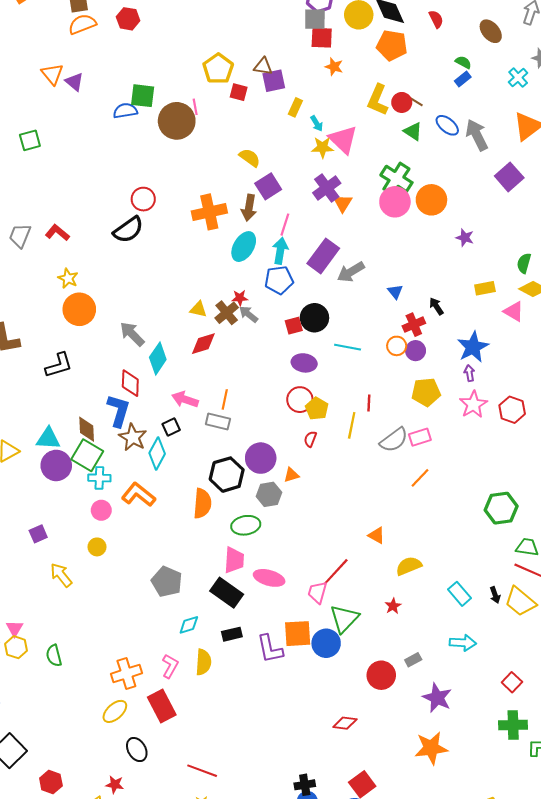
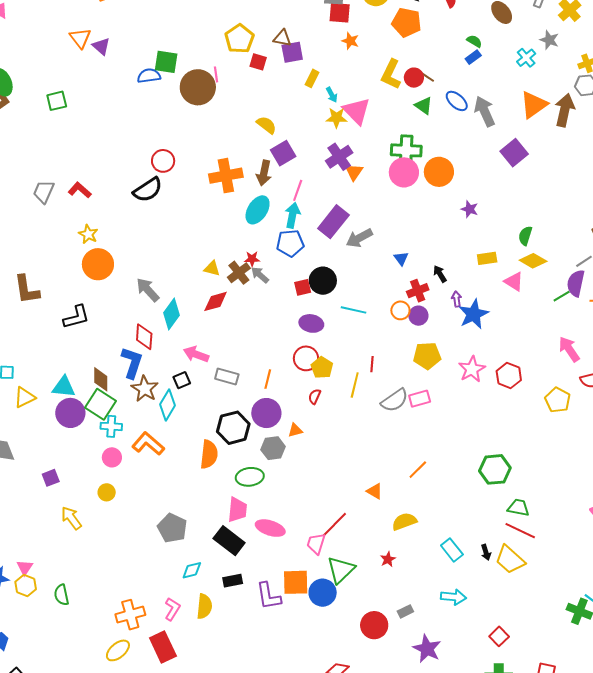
green cross: (396, 179) -> (406, 150), turned -32
purple arrow: (469, 373) -> (457, 299), moved
orange line: (225, 399) -> (268, 379), moved
orange line: (420, 478) -> (418, 470), moved

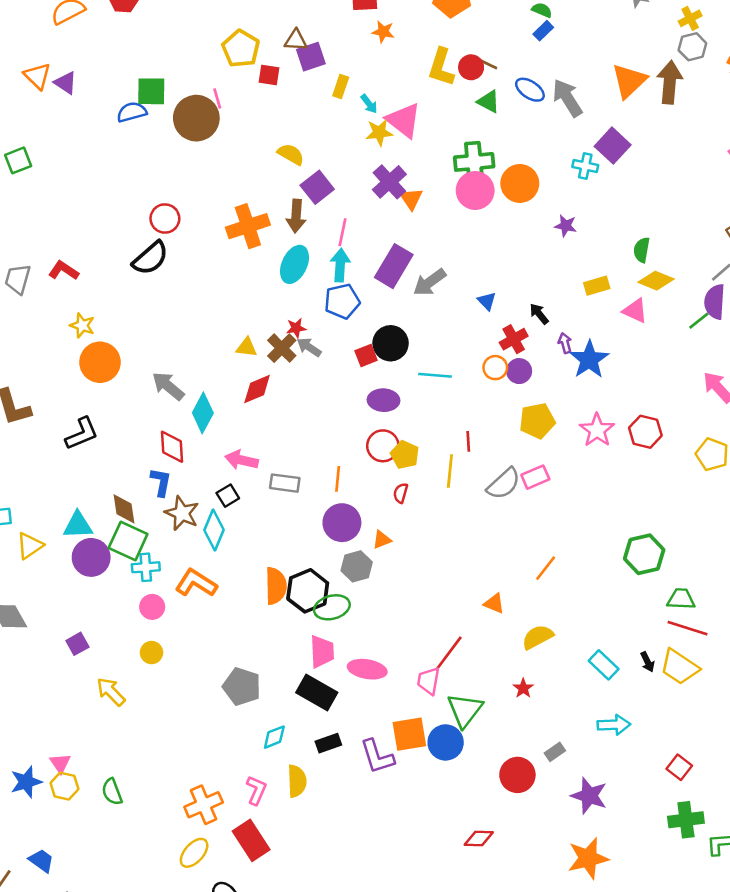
cyan cross: (526, 58) -> (585, 166), moved, turned -30
blue L-shape: (132, 363) -> (161, 482), size x0.7
black hexagon: (233, 428) -> (308, 591), moved

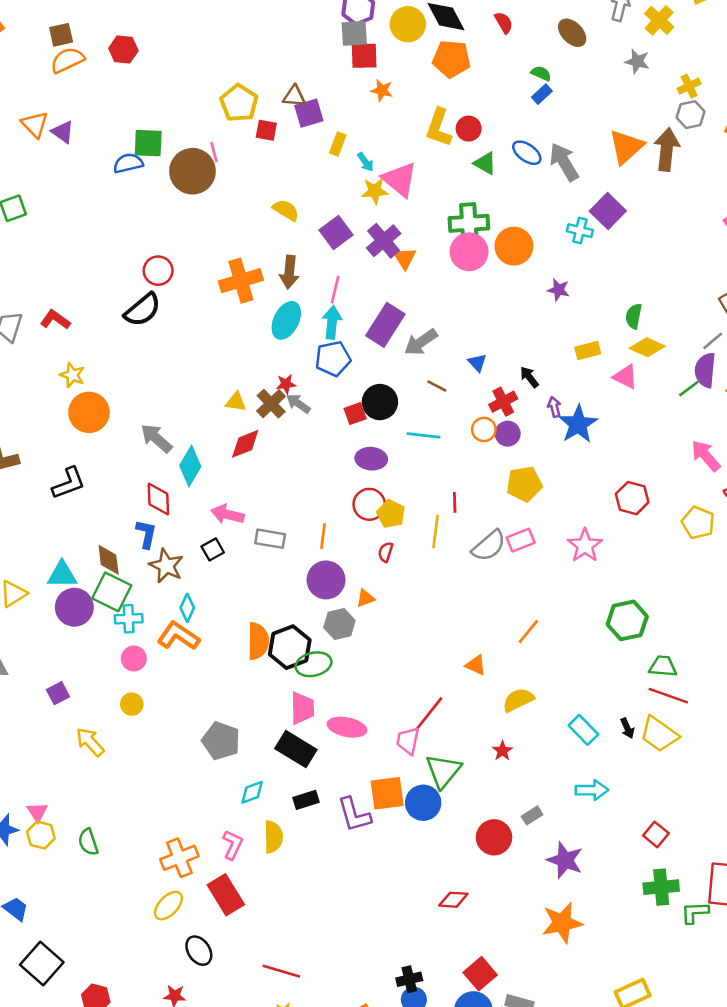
brown line: (488, 64) -> (437, 386), moved
purple square: (317, 187) -> (336, 232), moved
pink star: (597, 430) -> (585, 545), moved
cyan diamond: (214, 530) -> (187, 608), moved, size x0.7

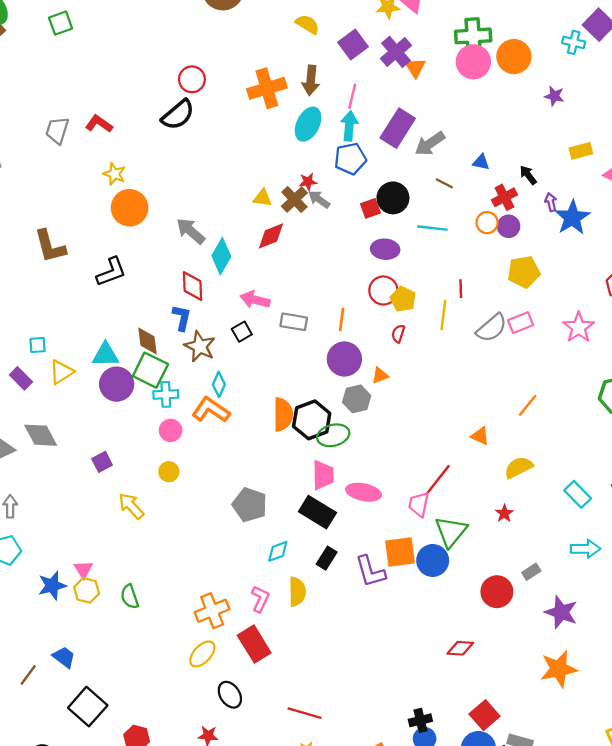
blue triangle: (477, 363) -> (481, 162), turned -36
black rectangle: (306, 800) -> (327, 558), turned -40

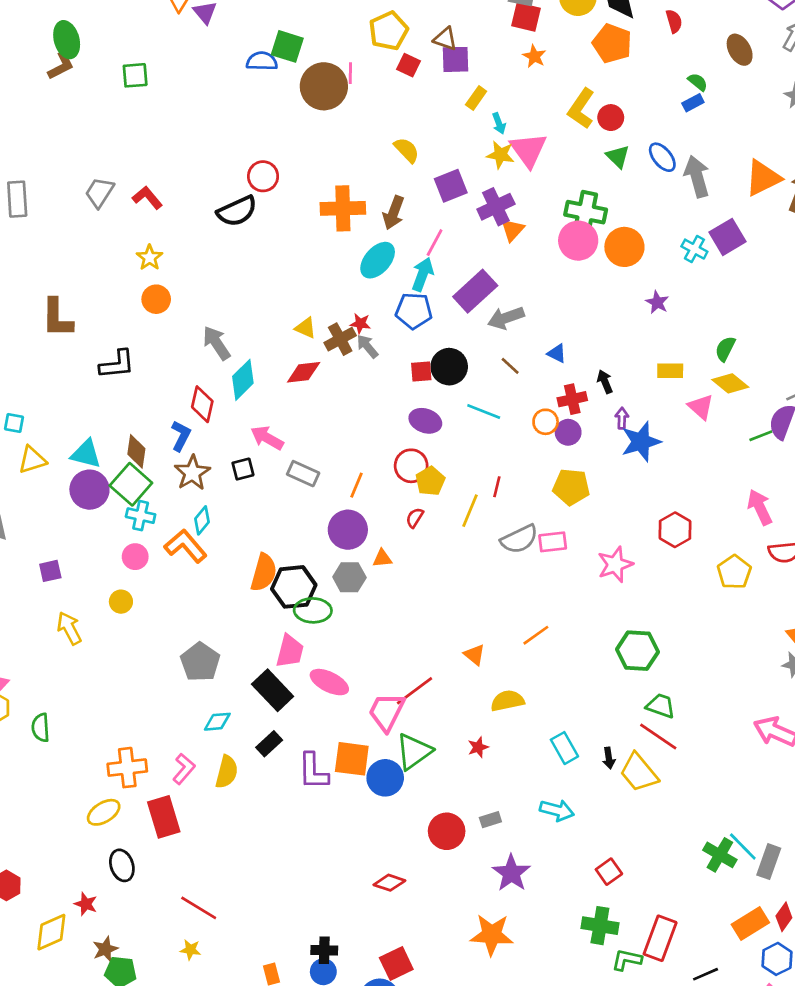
orange circle: (130, 208) -> (156, 299), size x0.7
pink trapezoid: (419, 504) -> (387, 712), size x1.4

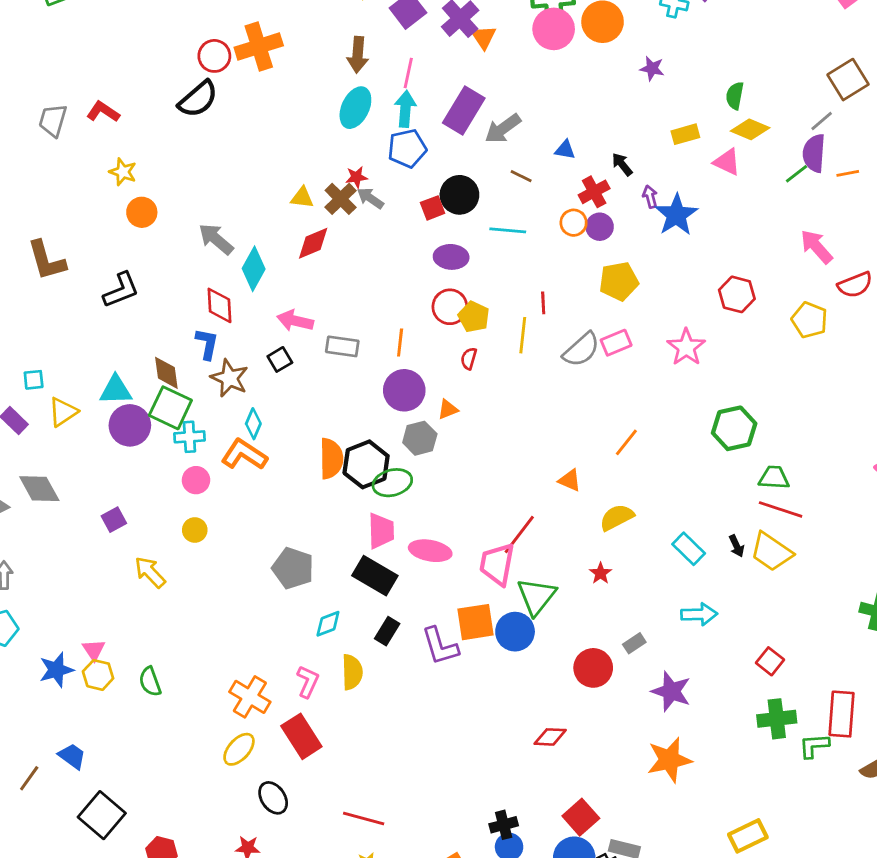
orange cross: (343, 208) -> (259, 46), moved
orange cross: (127, 768) -> (250, 697), turned -36

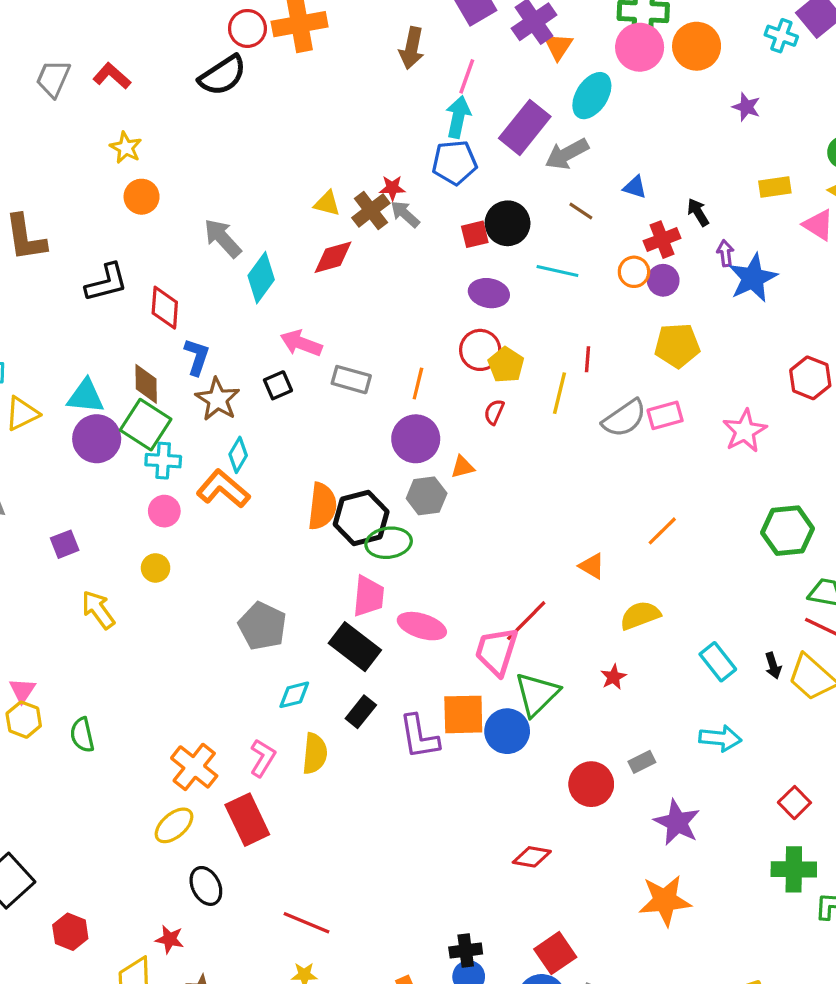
cyan ellipse: (355, 108) -> (592, 96), moved
red diamond: (220, 305) -> (165, 308), moved

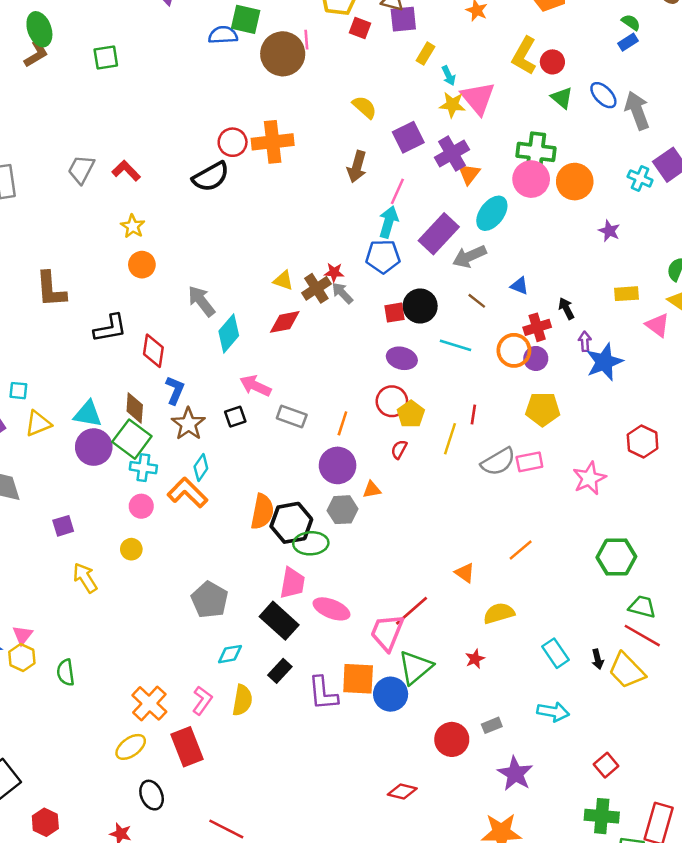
orange circle: (634, 272) -> (514, 350), size x1.4

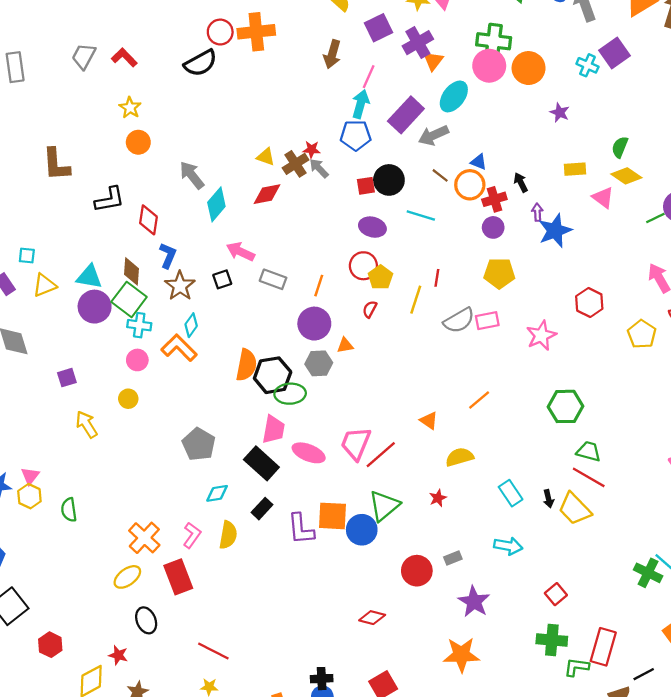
orange circle: (514, 350) -> (470, 185), moved
pink trapezoid: (387, 632) -> (356, 443), moved

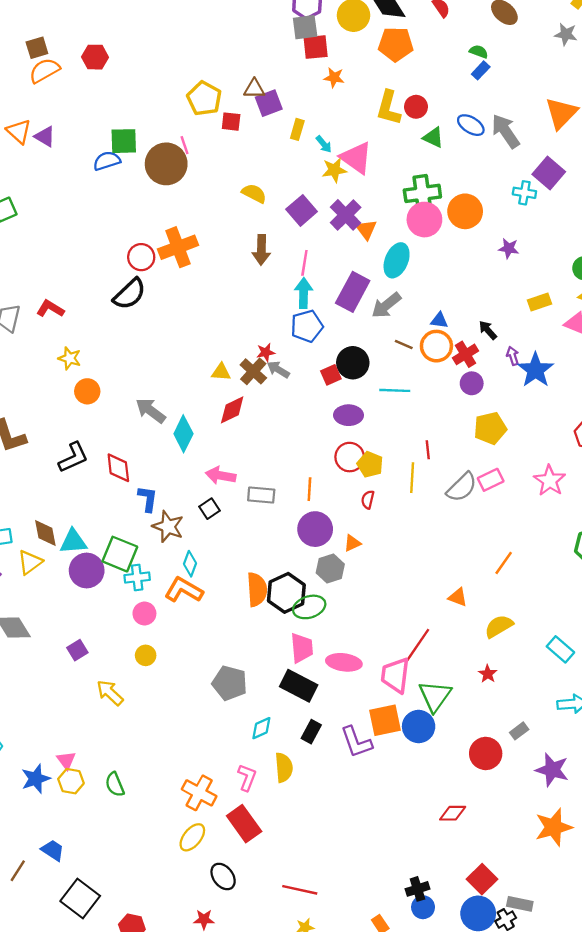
brown diamond: (132, 271) -> (45, 533), moved
pink trapezoid: (356, 443) -> (395, 675), moved

